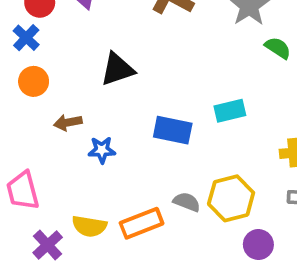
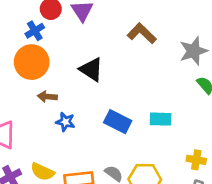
black triangle: (117, 69) -> (91, 69), turned 36
orange circle: (34, 81) -> (32, 62), size x1.6

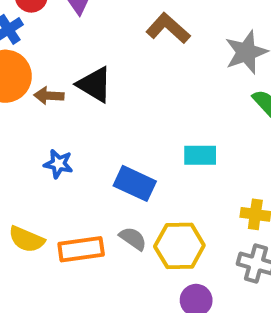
brown arrow: (47, 97) -> (49, 96), moved
blue rectangle: (118, 122) -> (135, 183), moved

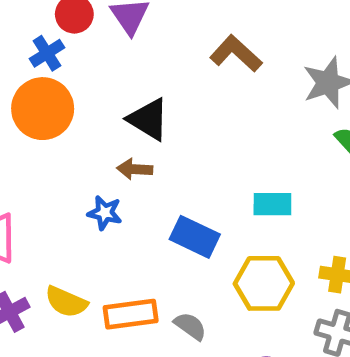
brown arrow: (49, 96) -> (135, 169), moved
gray semicircle: (133, 239) -> (190, 326), moved
yellow hexagon: (179, 246) -> (264, 283), moved

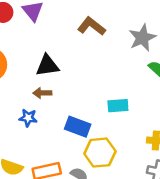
black triangle: (148, 119) -> (47, 66), turned -35
yellow hexagon: (264, 283) -> (100, 153), moved

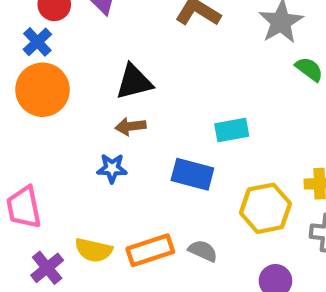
cyan rectangle: (118, 106) -> (232, 130), moved
yellow hexagon: (100, 153) -> (265, 208), moved

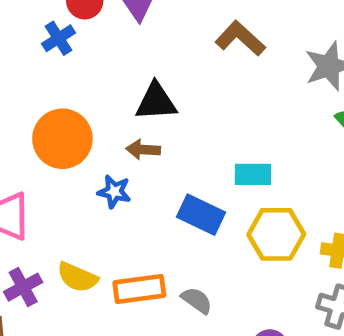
orange circle: (43, 90) -> (62, 139), moved
yellow hexagon: (265, 208) -> (276, 234), moved

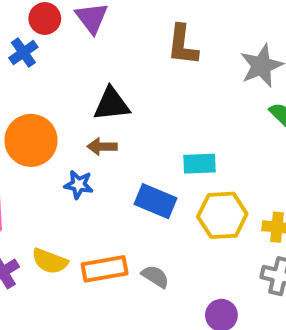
brown L-shape: (240, 38) -> (183, 45), turned -123

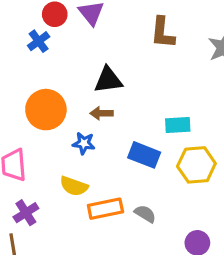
yellow semicircle: (50, 261) -> (74, 186), moved

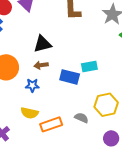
blue rectangle: (144, 155) -> (70, 77), moved
yellow hexagon: (196, 165) -> (106, 105), moved
gray semicircle: (145, 214) -> (81, 118), moved

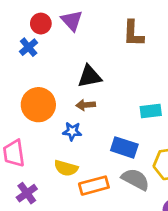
blue rectangle: (70, 77) -> (124, 147), moved
gray semicircle: (81, 118) -> (135, 179), size x1.5

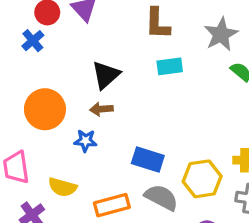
black triangle: (90, 76) -> (106, 75), turned -30
cyan rectangle: (151, 111) -> (170, 66), moved
yellow semicircle: (66, 168) -> (62, 187), moved

